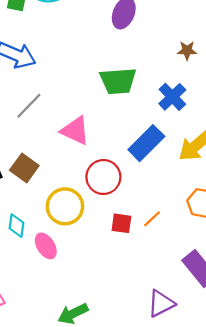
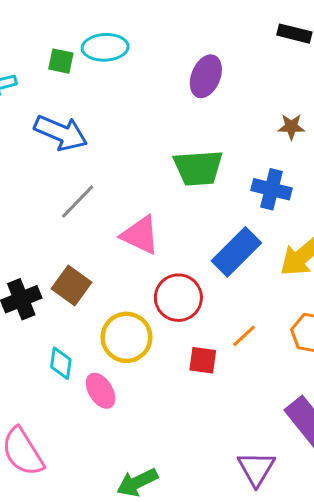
blue cross: (172, 97) -> (271, 189), turned -32
orange line: (152, 219) -> (244, 336), moved
purple triangle: (161, 304) -> (256, 469), turned -32

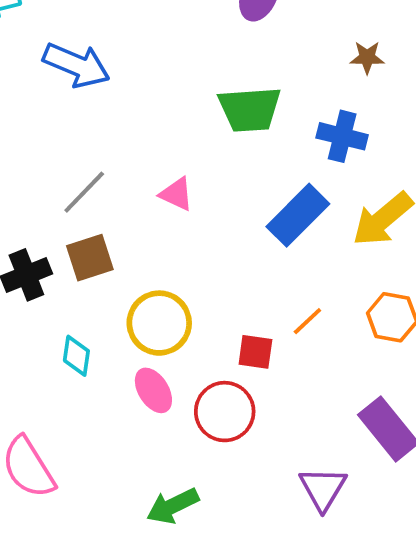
gray line: (78, 201) -> (84, 192), moved
pink triangle: (140, 235) -> (177, 194), size x0.7
brown square: (72, 285) -> (90, 258), turned 36
red circle: (178, 298) -> (225, 412), moved
pink ellipse: (101, 391) -> (153, 390), moved

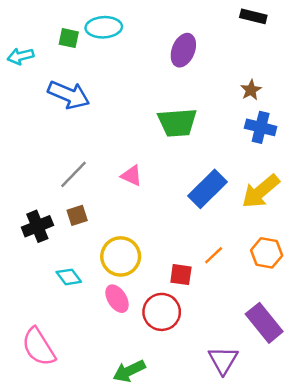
brown star: (367, 57) -> (251, 90), turned -30
blue cross: (342, 136) -> (261, 127), moved
brown square: (90, 258) -> (77, 215), size x0.7
cyan diamond: (76, 356) -> (69, 277), turned -45

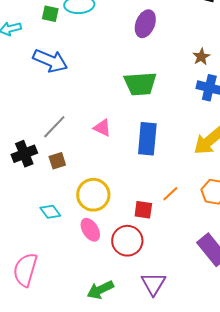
blue rectangle: (207, 189) -> (147, 139), moved, turned -40
black cross: (37, 226) -> (24, 154), moved
pink semicircle: (39, 347) -> (25, 270), turned 48
purple triangle: (223, 360) -> (153, 284), moved

